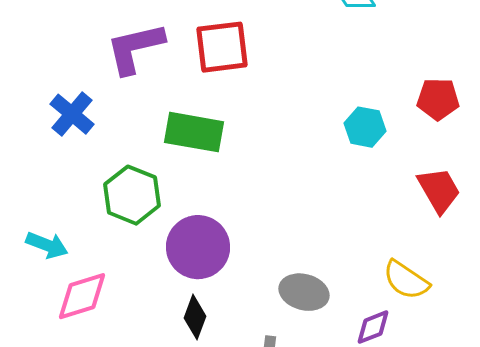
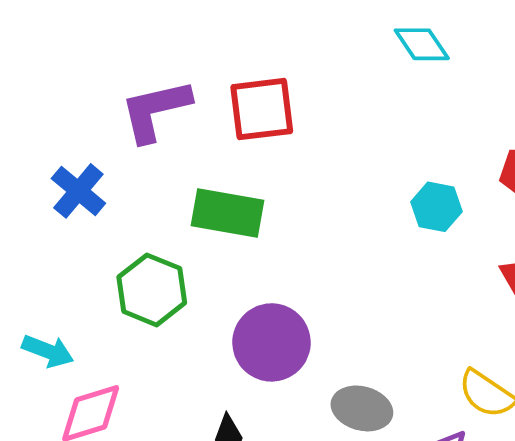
purple circle: (198, 247) -> (271, 342), moved

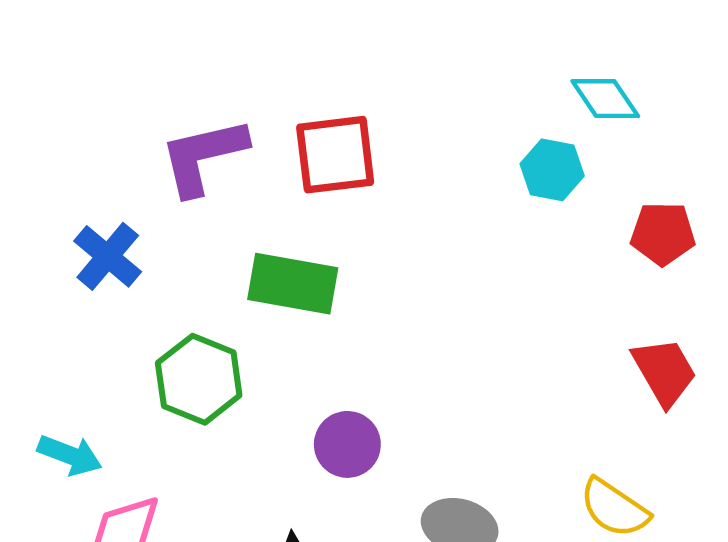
cyan diamond: (422, 44) -> (605, 99), moved
cyan hexagon: (436, 207) -> (552, 170), moved
purple circle: (271, 342) -> (347, 444), size x0.7

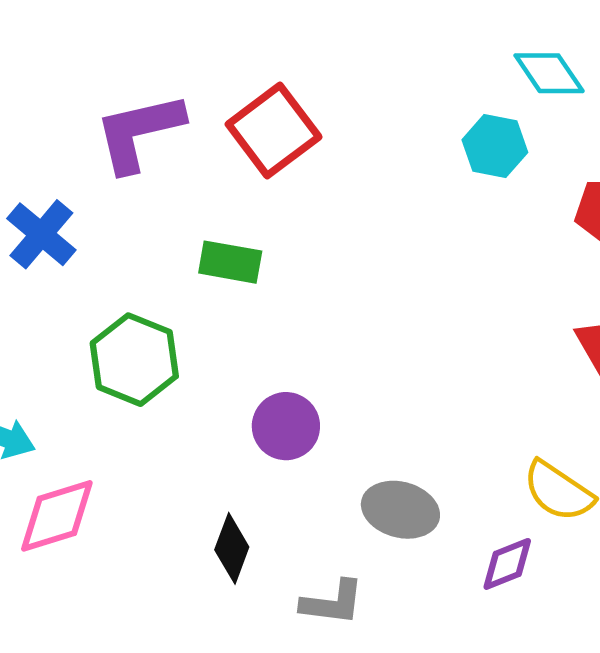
red square: (335, 155) -> (274, 131), turned -30
green rectangle: (293, 284) -> (230, 262), size x0.7

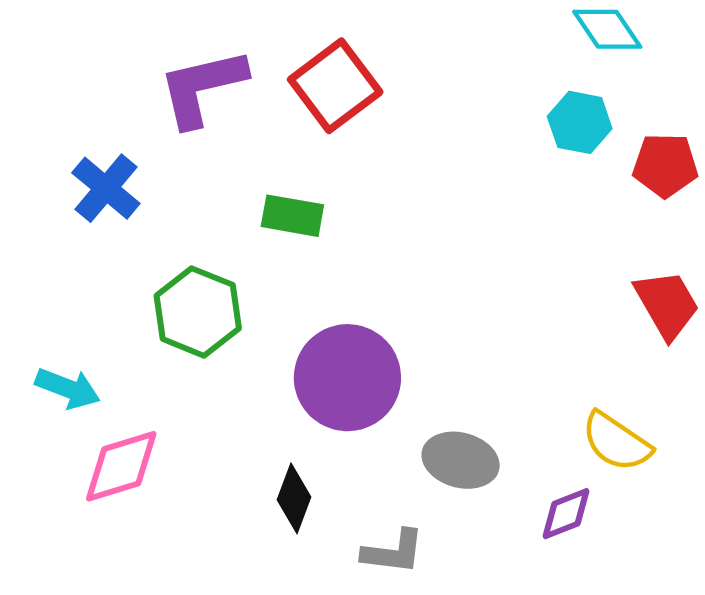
cyan hexagon: (495, 146) -> (580, 122), moved
purple circle: (286, 426) -> (347, 378), size x1.6

